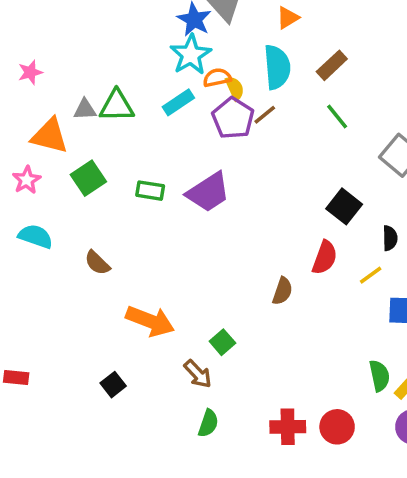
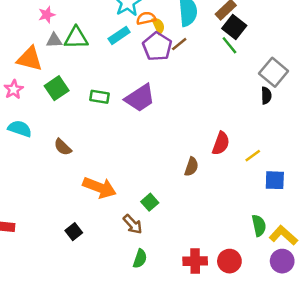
pink star: (30, 72) -> (47, 15), moved
black square: (344, 206) -> (234, 27), moved
black semicircle: (390, 238) -> (266, 96), moved

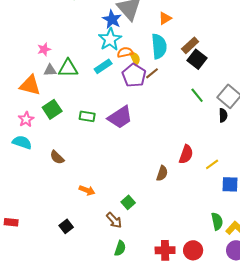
green line: (229, 45) -> (197, 95), moved
pink star: (14, 89) -> (26, 119), moved
orange arrow: (99, 188) -> (87, 190), size x0.6

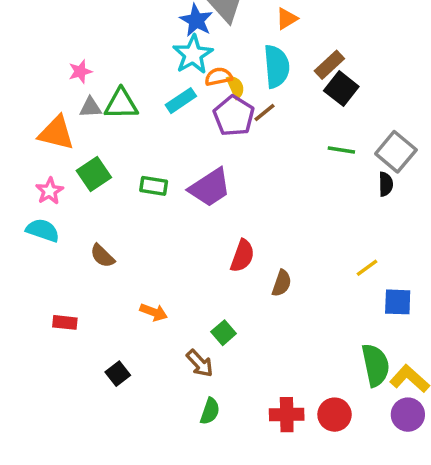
green line: (197, 95) -> (341, 150), turned -42
red semicircle: (186, 154) -> (242, 256), moved
green semicircle: (217, 221) -> (375, 365), size x1.4
red rectangle: (11, 222) -> (65, 322), moved

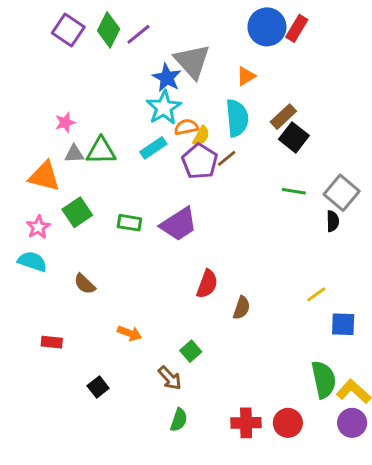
yellow semicircle: (236, 87) -> (201, 136), turned 54

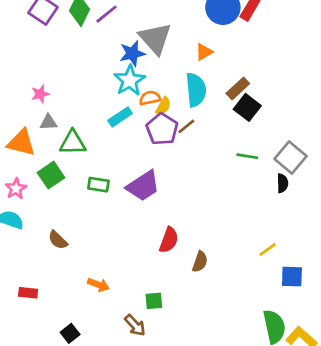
blue star: (167, 78) -> (132, 53), turned 30
green triangle: (101, 151) -> (73, 143), moved
green square: (191, 351) -> (154, 301), turned 36

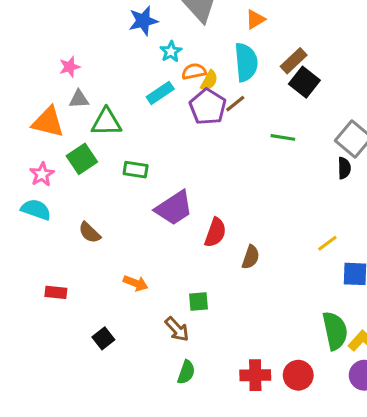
blue star: (132, 53) -> (143, 21), moved
cyan star: (130, 80) -> (171, 52), size x0.6
green line: (247, 156) -> (283, 137), moved
purple trapezoid: (143, 186) -> (174, 208), moved

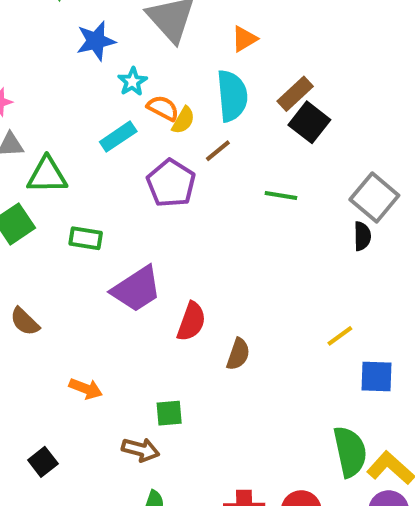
orange semicircle: (194, 71) -> (163, 108), turned 40
purple pentagon: (208, 107) -> (171, 183), moved
brown arrow: (177, 329) -> (141, 450), turned -32

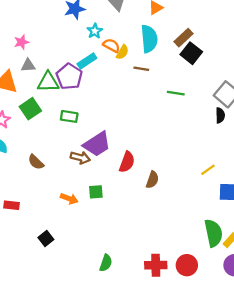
brown line: (218, 151) -> (141, 69), turned 48
purple pentagon: (171, 183) -> (69, 77), moved
green square: (169, 413) -> (96, 192), moved
brown arrow: (141, 450) -> (80, 158), moved

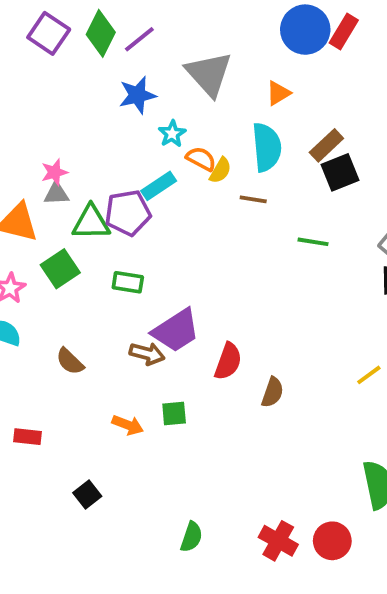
pink star: (21, 42) -> (54, 172), moved
black square: (191, 53) -> (340, 172), turned 30
purple pentagon: (69, 77) -> (128, 213), turned 30
red cross: (156, 265) -> (278, 541), turned 30

